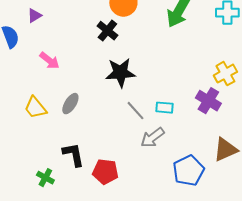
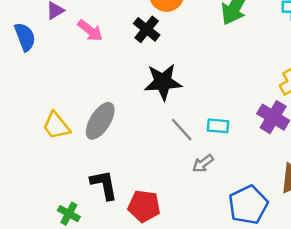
pink arrow: (49, 61) -> (90, 31), moved
gray ellipse: (70, 104) -> (100, 121), size x1.4
gray arrow: (152, 138) -> (203, 163), size x0.7

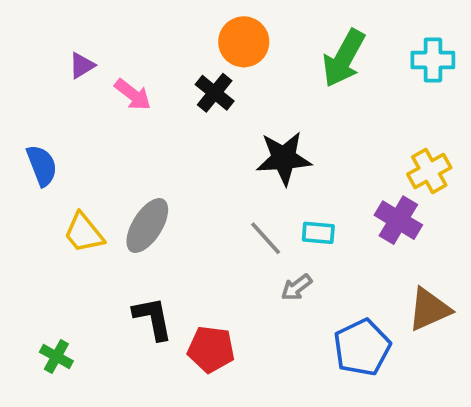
blue semicircle: (25, 37) -> (42, 166), moved
black star: (163, 82) -> (284, 158), moved
green cross: (69, 214) -> (56, 357), moved

